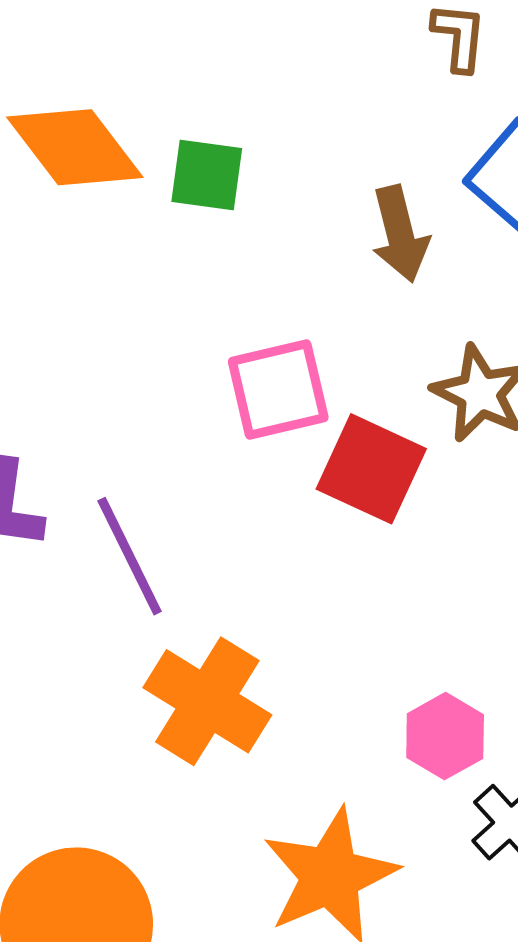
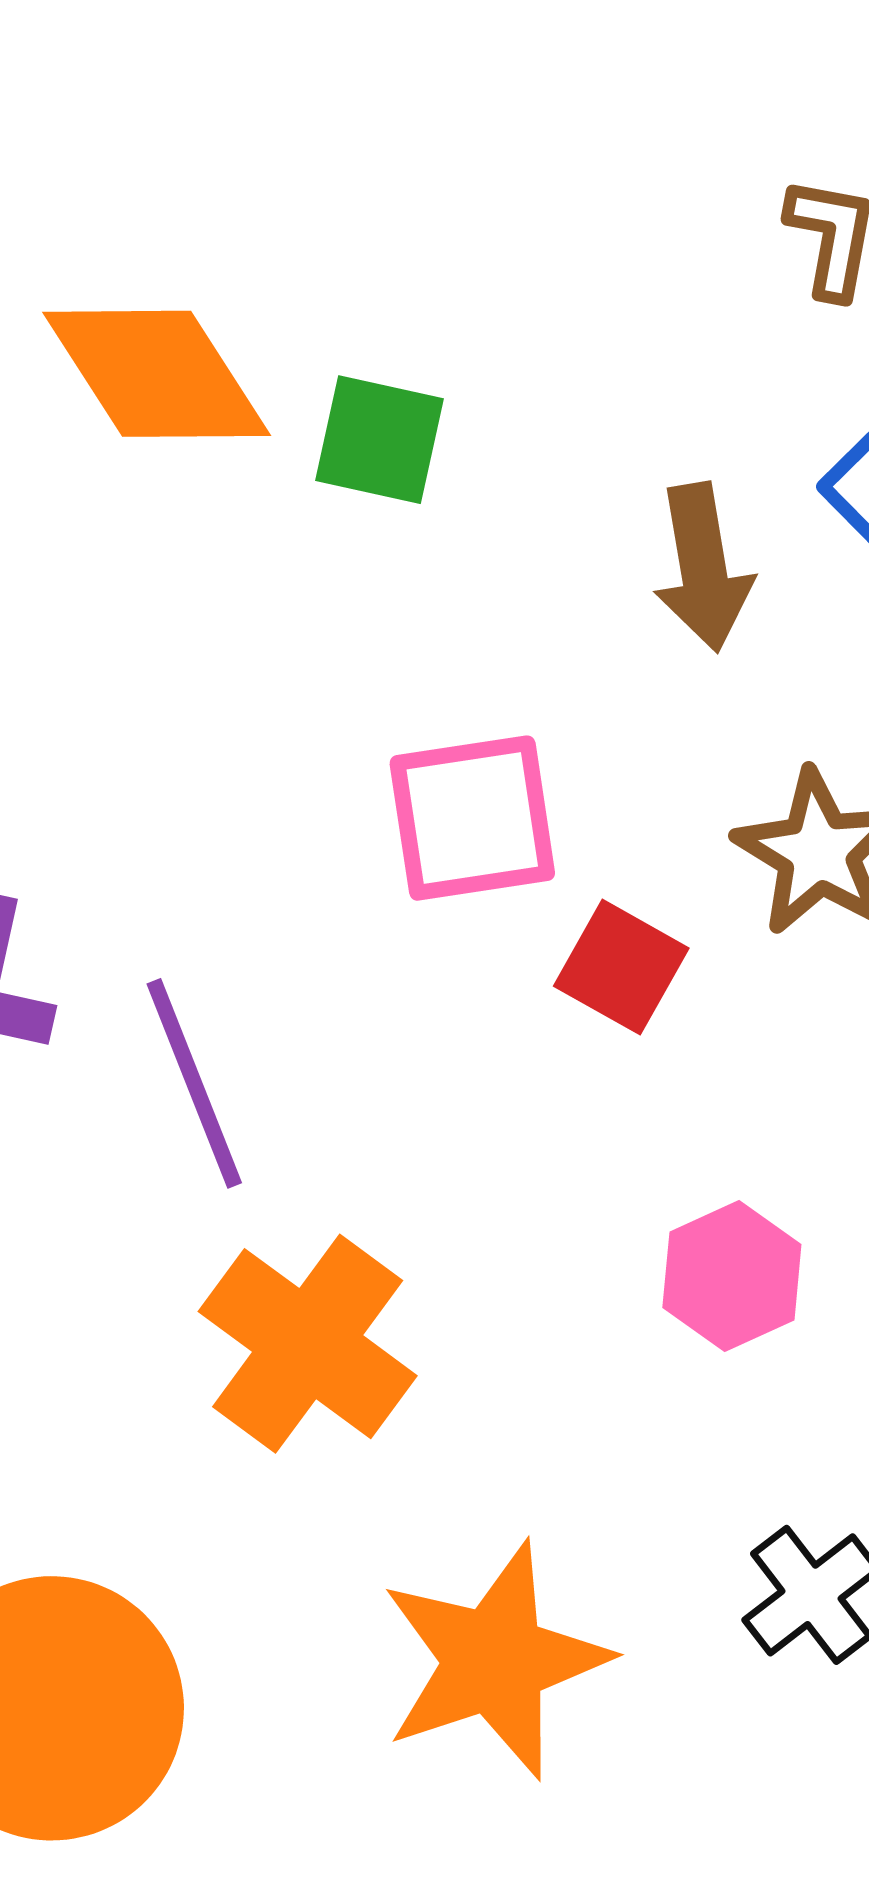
red square: (371, 469) -> (621, 967), size x0.7
pink hexagon: (445, 736) -> (732, 1276), moved

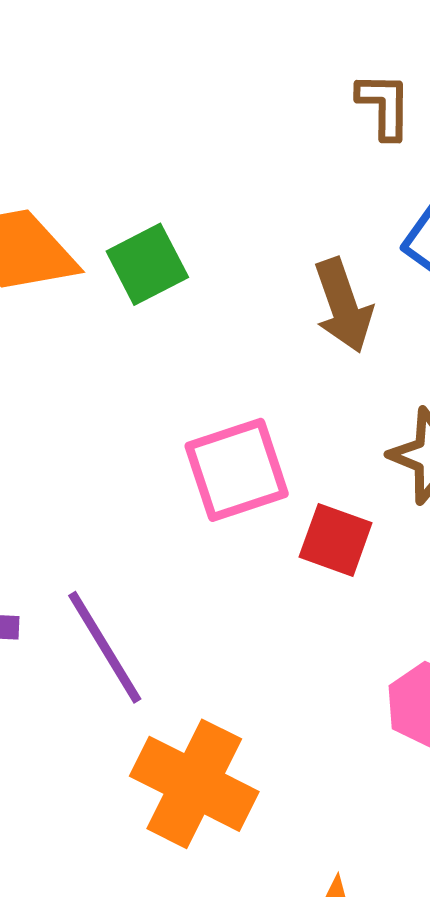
green square: (379, 440) -> (147, 264), turned -30

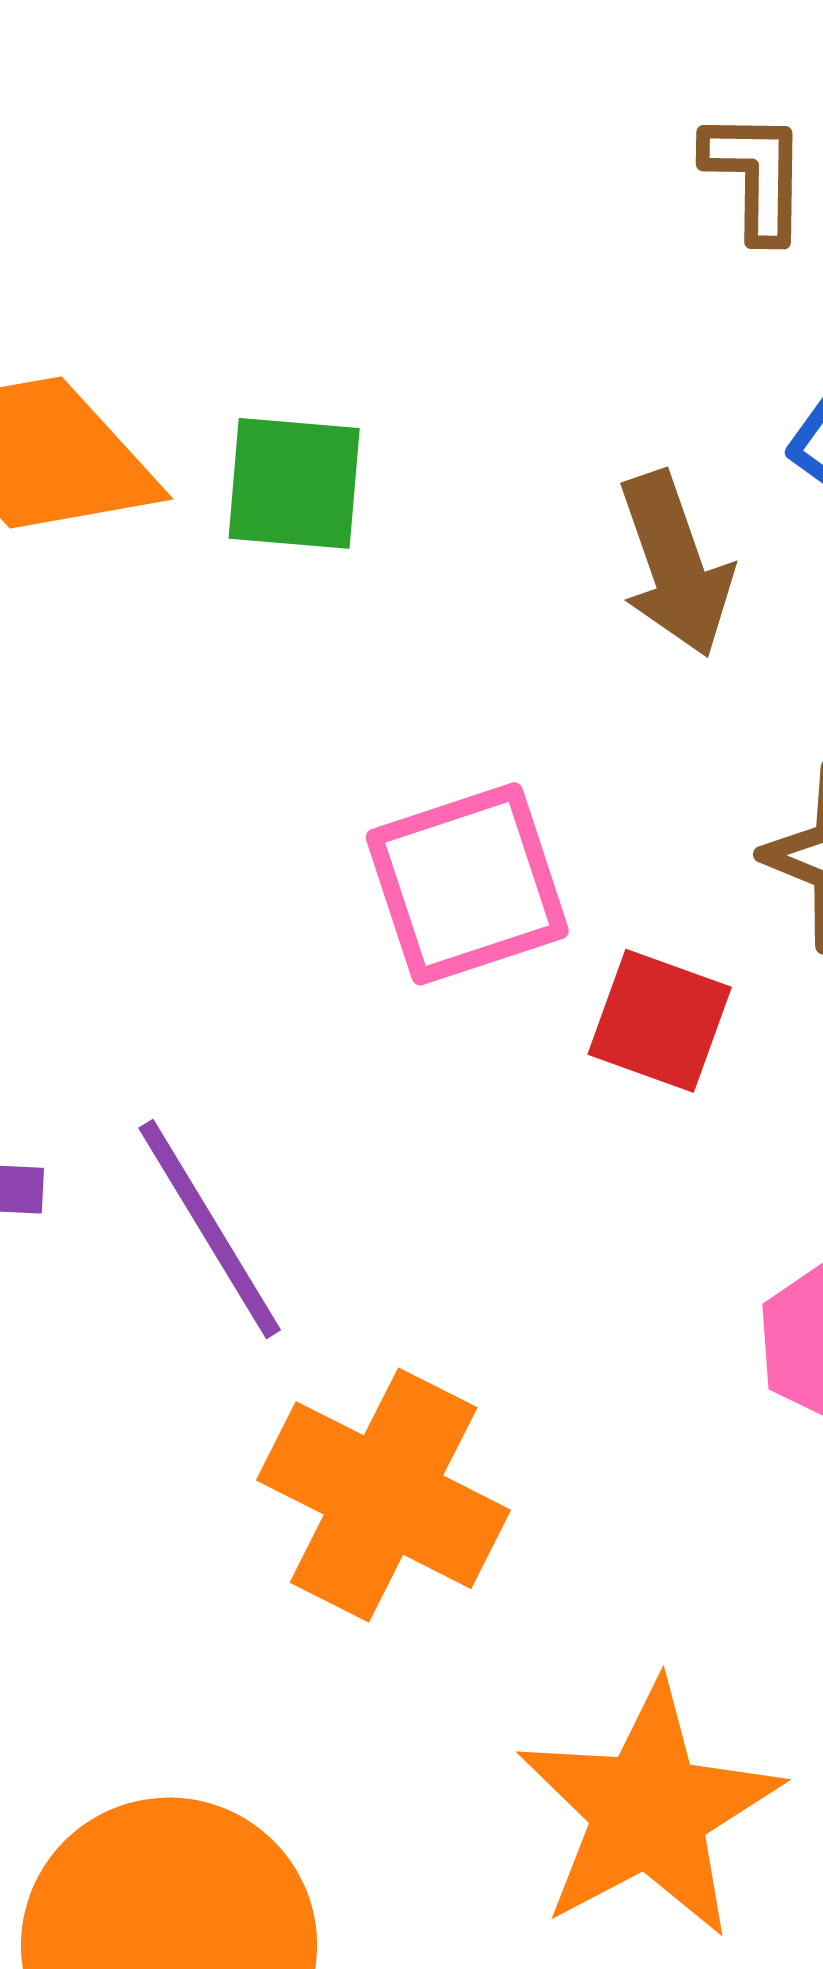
green square: (147, 264) -> (294, 483), turned 32

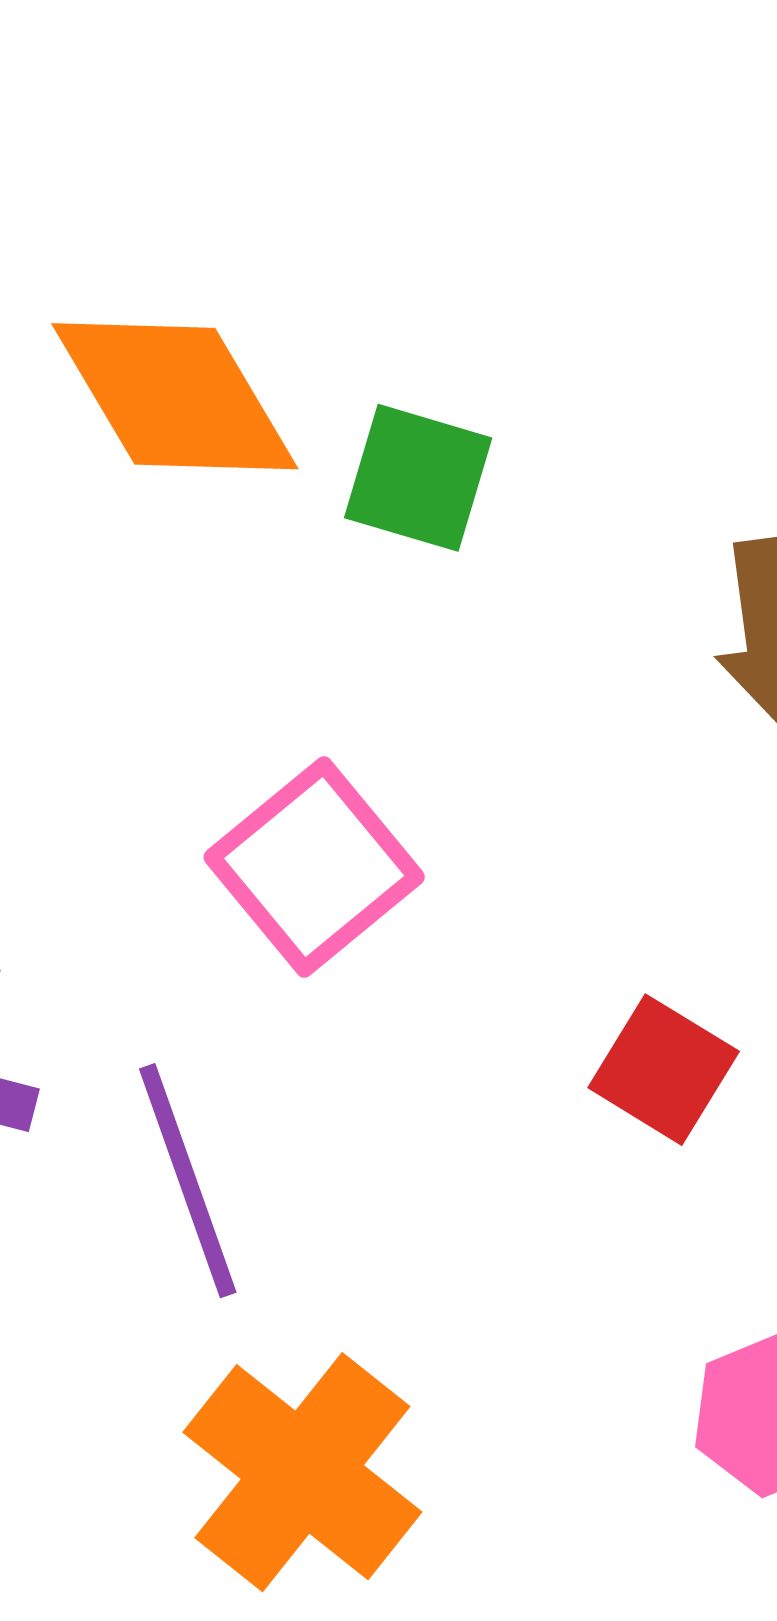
pink square: (467, 884) -> (314, 867), moved, turned -33

